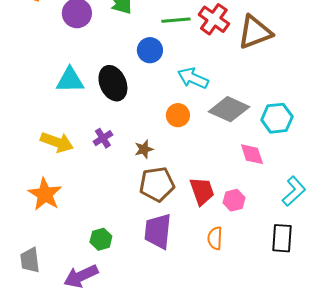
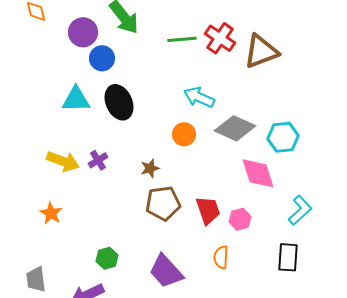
blue circle: (150, 50) -> (102, 58), moved
purple cross: (103, 138) -> (98, 160), moved
pink diamond: (252, 154) -> (258, 173), size x1.4
orange star: (45, 194) -> (51, 213), size x0.7
purple trapezoid: (158, 231) -> (166, 271), moved, turned -48

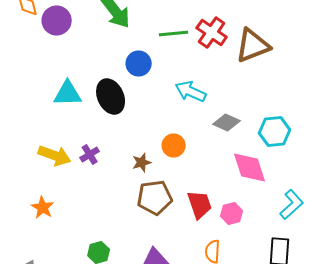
purple circle: (83, 32) -> (57, 20), moved
blue circle: (102, 58) -> (139, 64), moved
gray diamond: (235, 128) -> (227, 122), size x0.7
orange circle: (184, 134) -> (174, 146), moved

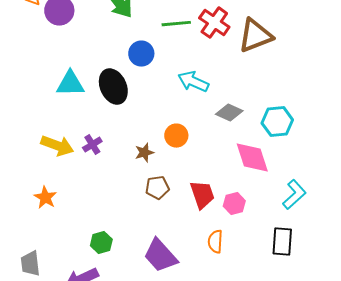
brown pentagon: (155, 198) -> (157, 188), size x0.7

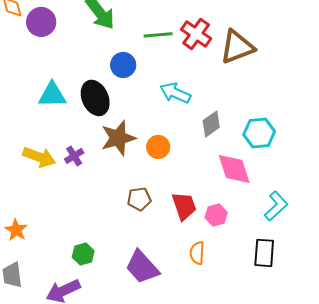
gray diamond: (229, 113) -> (211, 124), turned -60
brown star: (144, 153) -> (118, 138), moved, size x1.8
orange star: (45, 198) -> (16, 230), moved

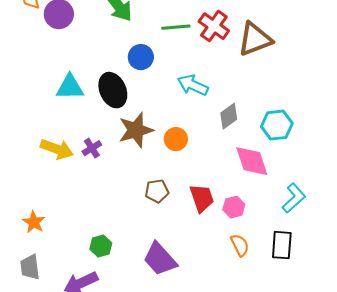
orange semicircle: (197, 253) -> (240, 245), moved, turned 150

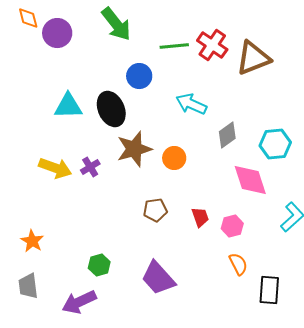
red trapezoid: (202, 198) -> (200, 217), size x0.7
black rectangle: (282, 245) -> (269, 290), moved

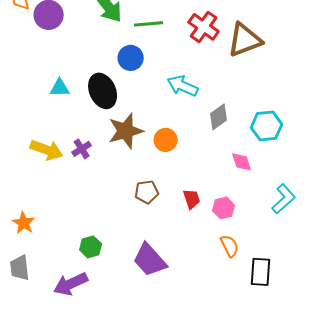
green line: (174, 46) -> (149, 24), moved
cyan triangle: (68, 106) -> (60, 88), size x0.7
pink diamond: (250, 180) -> (242, 162), size x0.6

